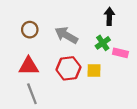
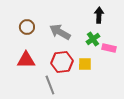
gray line: (32, 94) -> (50, 85), moved

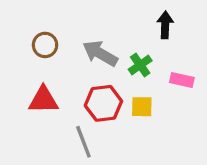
green cross: (93, 39) -> (140, 65), moved

